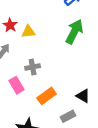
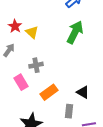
yellow triangle: (28, 32) -> (32, 32), turned 48
gray rectangle: (68, 116) -> (69, 111), turned -56

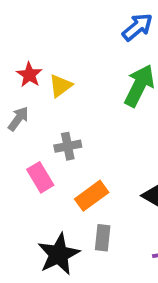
yellow triangle: (32, 32) -> (60, 86), turned 40
gray rectangle: (69, 111) -> (103, 238), moved

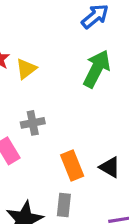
orange rectangle: (92, 196) -> (72, 166), moved, turned -76

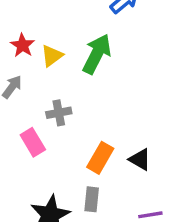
green arrow: (97, 69) -> (97, 54), moved
orange rectangle: (72, 166) -> (100, 158), turned 52

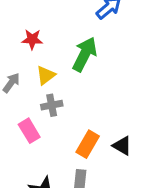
red star: (22, 45) -> (32, 39), moved, turned -30
yellow triangle: (52, 56) -> (46, 75), moved

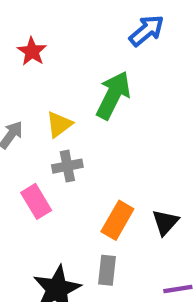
red star: (32, 39) -> (32, 51), moved, turned 30
black triangle: (122, 146) -> (165, 222), turned 42

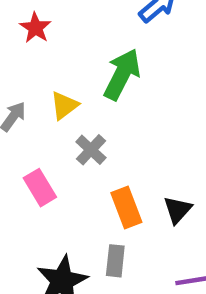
gray cross: (67, 166) -> (91, 150), moved, turned -36
orange rectangle: (117, 220) -> (126, 208), turned -51

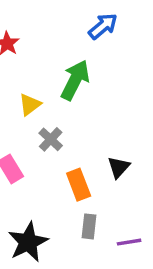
black triangle: (178, 210) -> (119, 167), moved
gray rectangle: (115, 261) -> (89, 226), moved

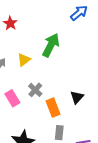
blue arrow: (103, 26) -> (79, 13), moved
gray cross: (51, 139) -> (35, 90), moved

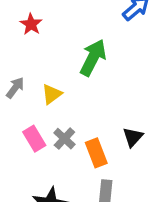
yellow triangle: (24, 60) -> (52, 94), moved
gray cross: (35, 90) -> (64, 139), moved

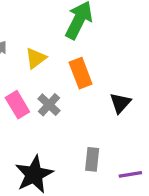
orange rectangle: (96, 153) -> (81, 73), moved

